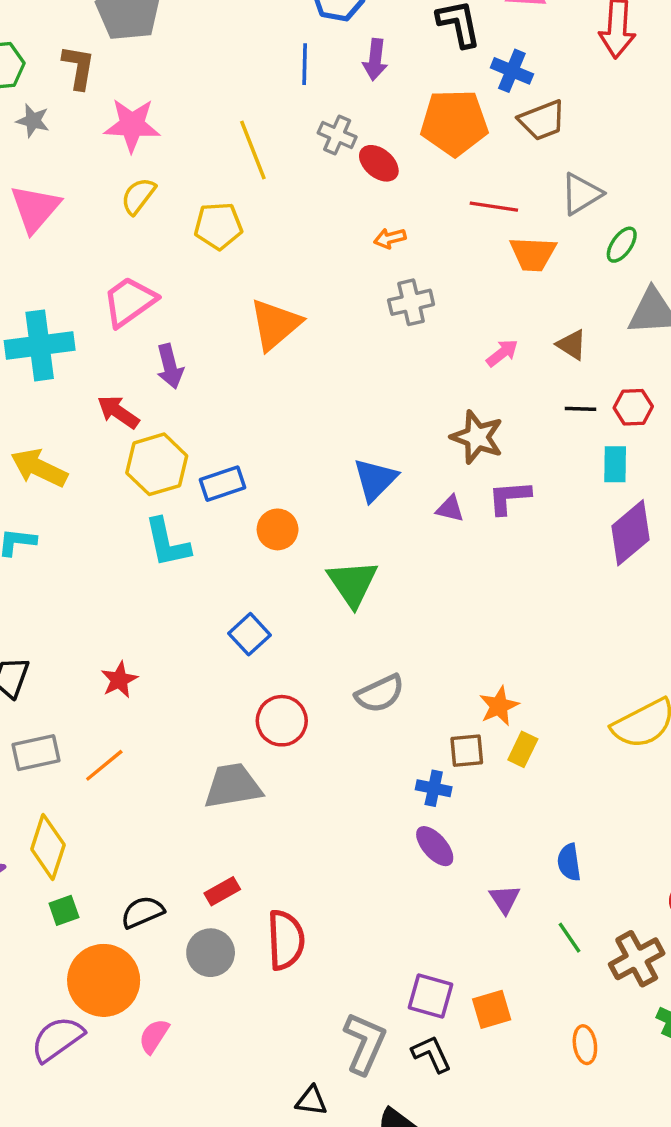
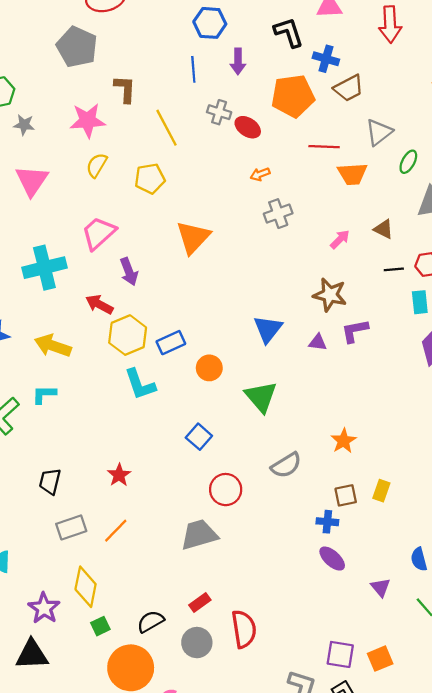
brown L-shape: (78, 67) -> (125, 89), moved
orange star: (499, 706) -> (344, 441), moved

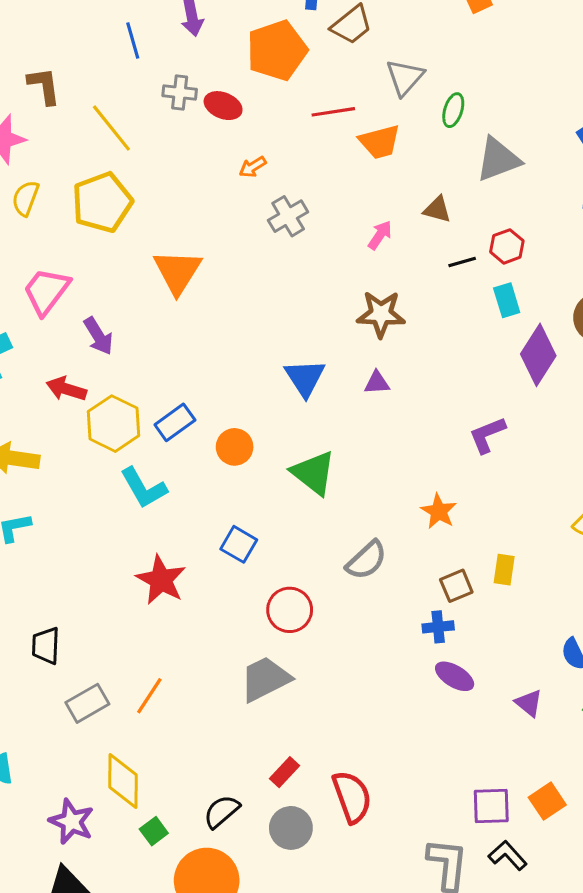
yellow pentagon: (150, 179) -> (102, 202), size x1.4
purple L-shape: (355, 331) -> (487, 435), moved
red star: (119, 475) -> (161, 580), moved, size x1.5

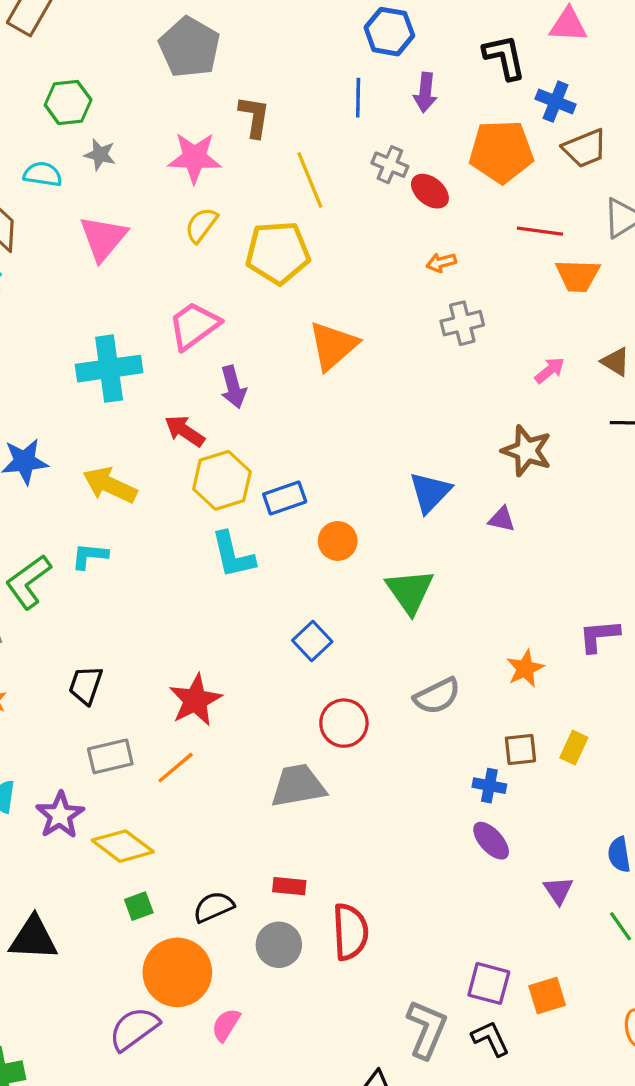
purple L-shape: (487, 435) -> (599, 636), moved
red star: (161, 580) -> (195, 700), moved
red rectangle: (284, 772) -> (289, 886), turned 36
yellow diamond: (123, 781) -> (123, 846), turned -70
purple star: (71, 822) -> (60, 815), moved

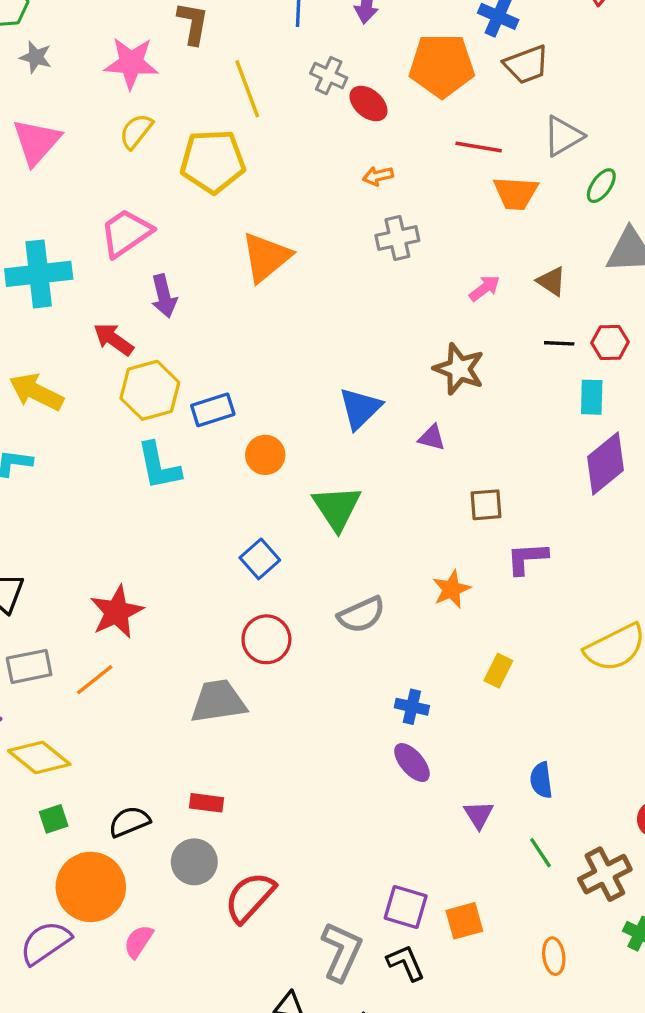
blue square: (312, 641) -> (260, 559), moved
brown square: (520, 749) -> (486, 505), moved
red semicircle: (350, 932) -> (250, 897), moved, turned -136

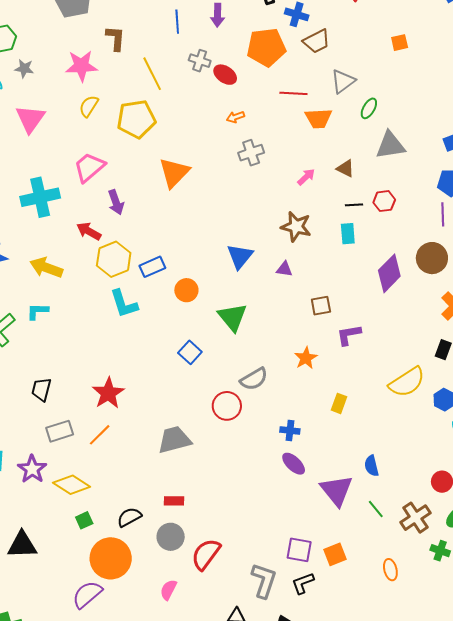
cyan rectangle: (592, 397) -> (348, 234), moved
red circle: (266, 639) -> (227, 406), moved
purple triangle: (479, 815) -> (337, 490), size x1.8
pink semicircle: (138, 941) -> (168, 590), moved
black L-shape: (406, 963) -> (303, 583), turned -80

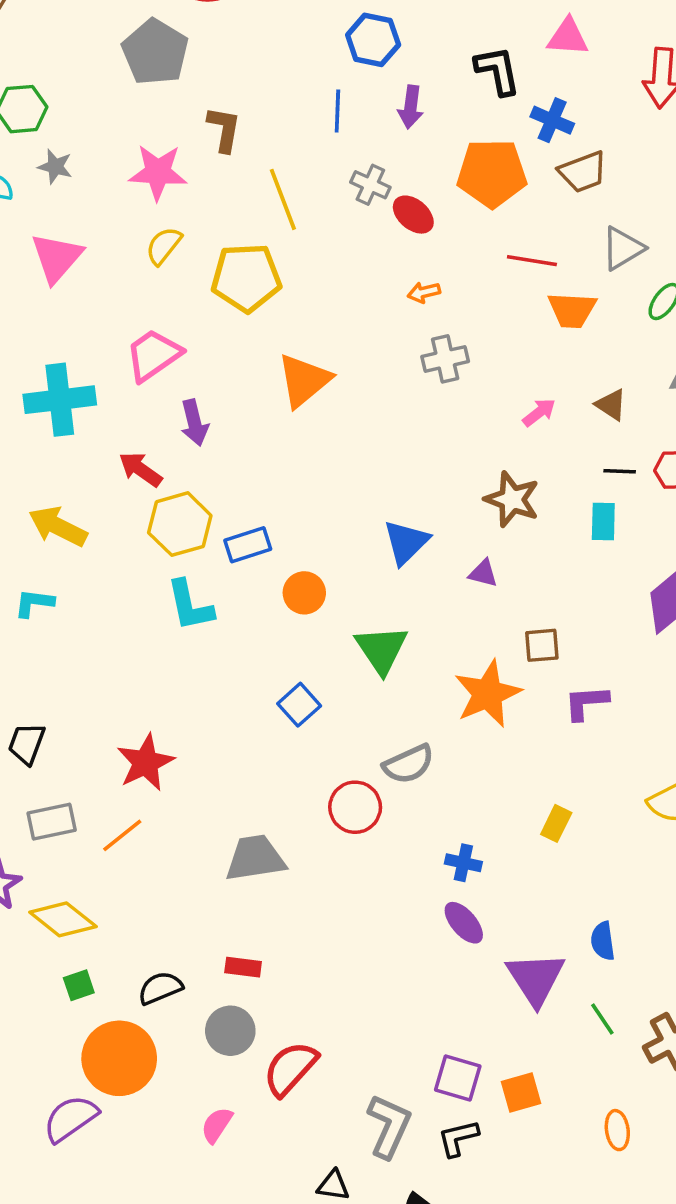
orange star: (306, 358) -> (488, 694), moved, size x1.6

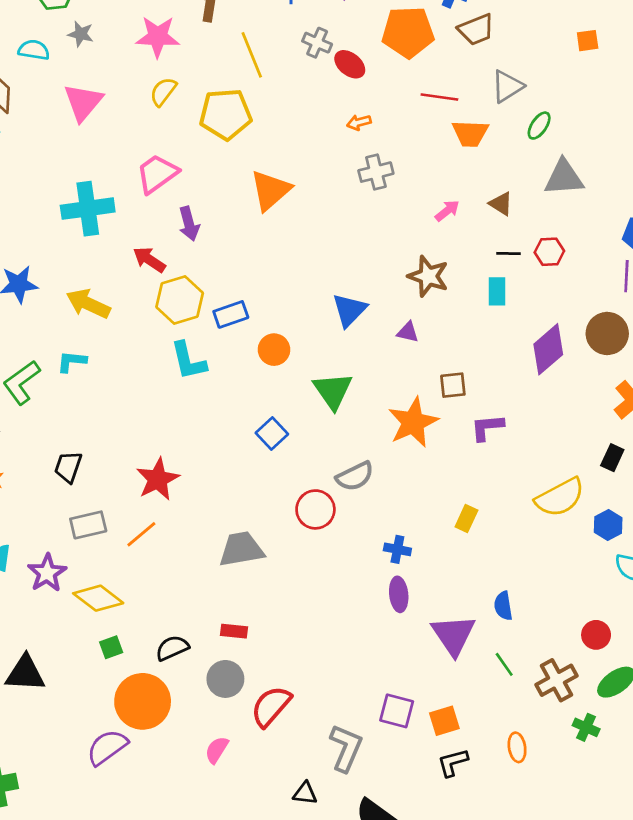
purple ellipse: (464, 923) -> (399, 594), turned 36
black L-shape: (458, 1138) -> (453, 763), moved

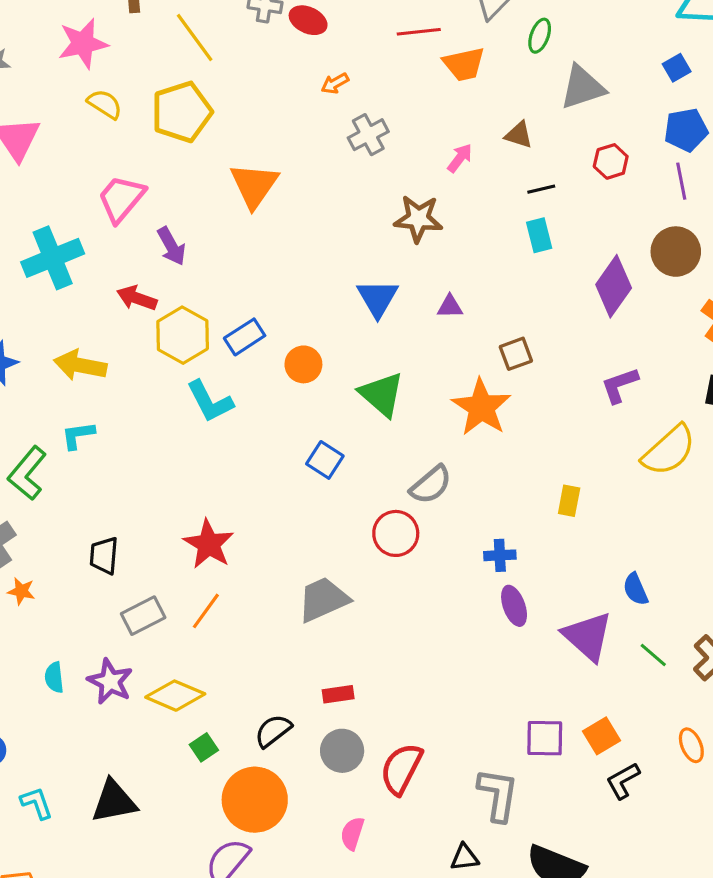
yellow semicircle: (163, 92) -> (105, 104), turned 100
red hexagon: (549, 252) -> (611, 161), moved
brown star: (428, 276) -> (418, 219), moved
purple L-shape: (487, 427) -> (620, 385), moved

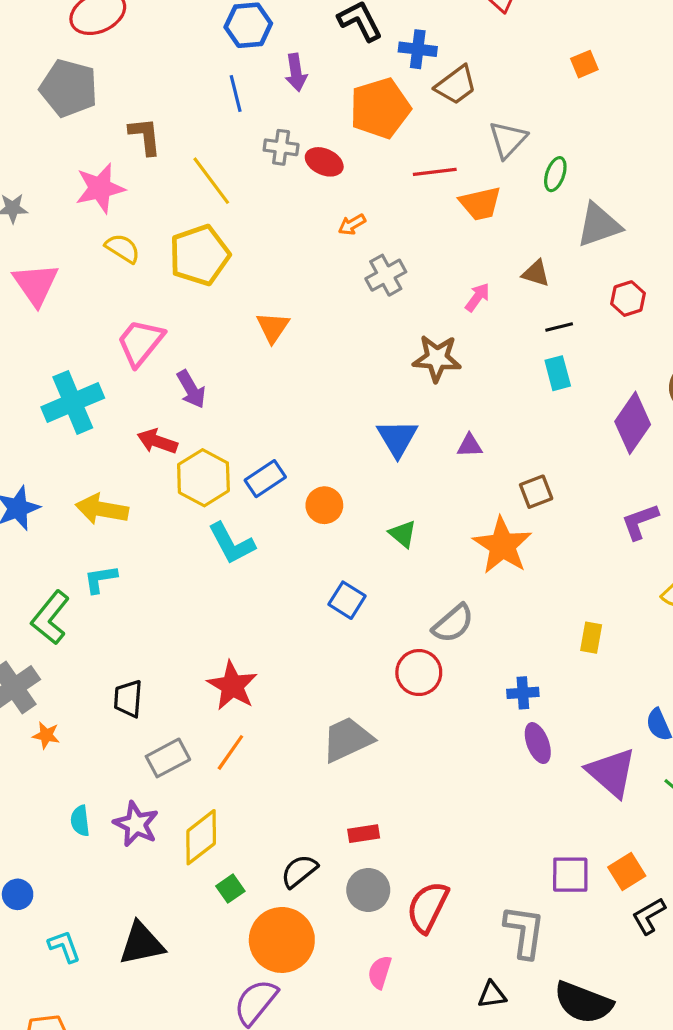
orange triangle: (254, 185) -> (273, 327), size x0.7
green triangle: (382, 394) -> (403, 534), size x0.6
yellow diamond: (175, 696) -> (201, 837), turned -60

